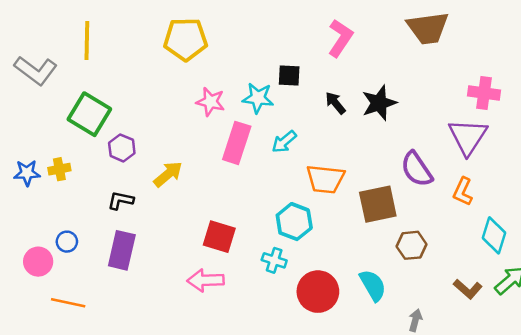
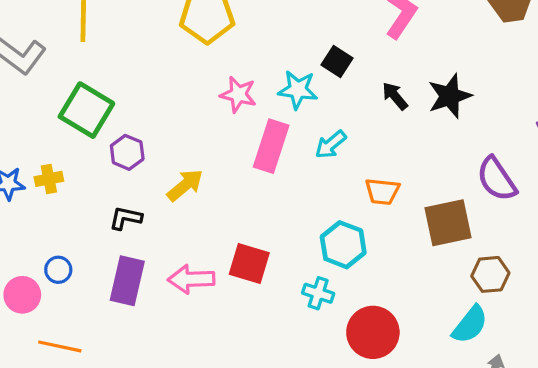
black square: (289, 75) -> (337, 62), turned 30
orange trapezoid: (325, 179) -> (382, 191), size x0.7
pink arrow: (205, 280) -> (191, 279), moved
cyan semicircle: (373, 285) -> (470, 325), moved, turned 68

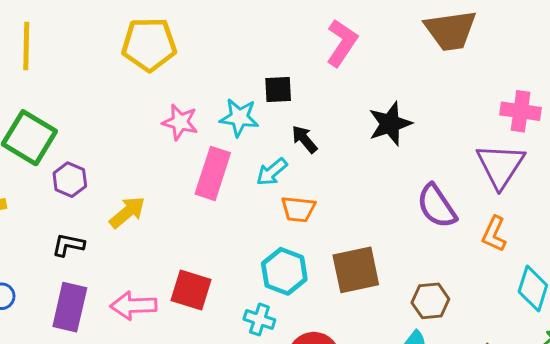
black square: (337, 62) -> (278, 89), turned -36
black arrow: (395, 96) -> (304, 139), moved
orange trapezoid: (382, 191) -> (298, 209), moved
brown square: (448, 223) -> (356, 270), moved

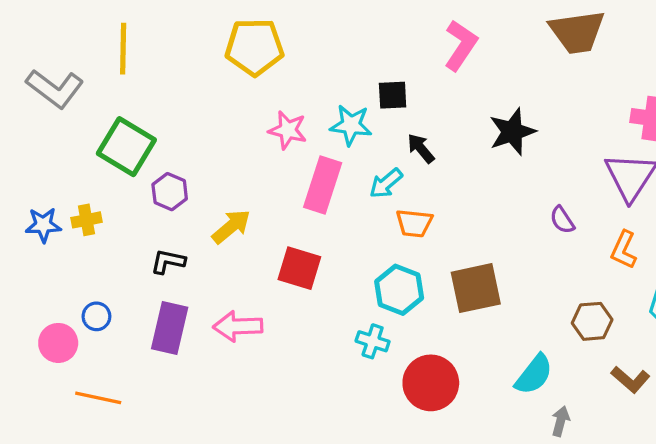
purple semicircle: (437, 206) -> (562, 220), size x0.6
red square: (191, 290) -> (299, 268), moved
brown hexagon: (430, 301) -> (592, 321), moved

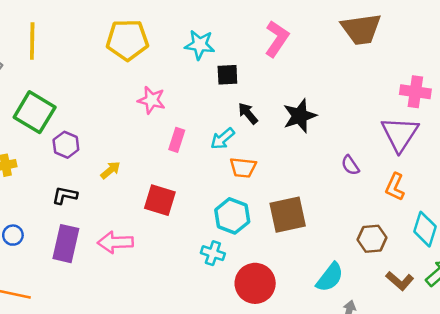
cyan star: (351, 125) -> (200, 45), moved
black star: (512, 132) -> (300, 116), moved
pink rectangle: (323, 185) -> (177, 140), size x0.6
yellow arrow: (231, 227) -> (111, 170), size x0.7

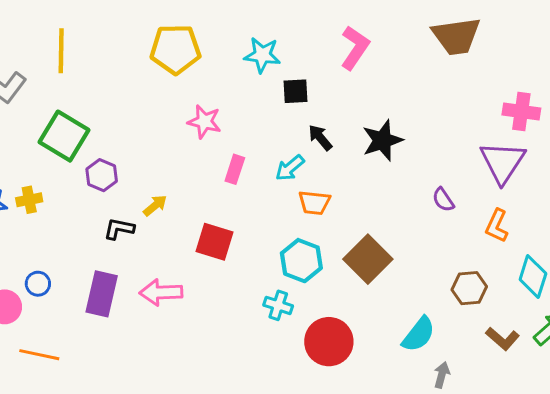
black L-shape: (65, 195) -> (119, 229), moved
brown square: (288, 215) -> (368, 259), turned -33

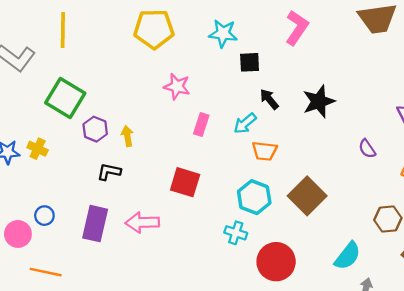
yellow cross: (29, 200) -> (38, 149), turned 36
yellow arrow: (155, 206) -> (127, 136), moved, turned -60

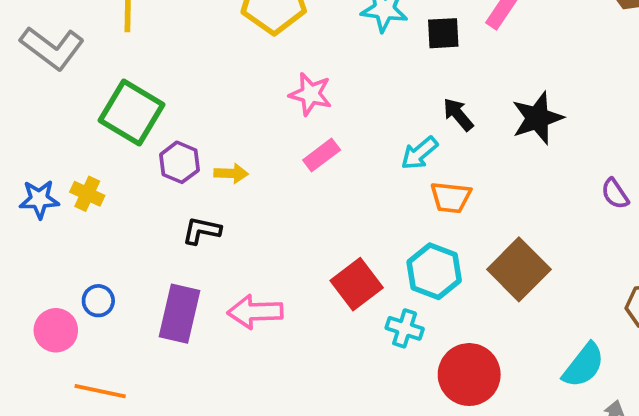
black square: (250, 62) -> (443, 33), moved
pink rectangle: (201, 125) -> (322, 155), moved, turned 35
yellow arrow: (127, 136) -> (231, 173), turned 102
red square: (185, 182) -> (357, 284), moved, turned 36

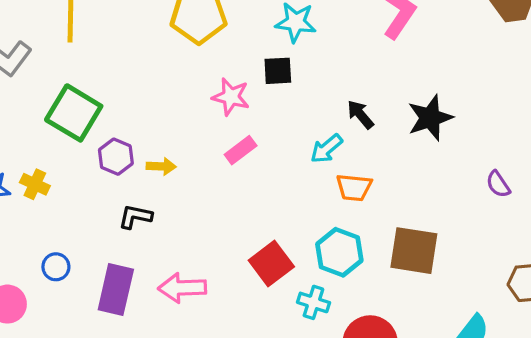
black square: (443, 33) -> (278, 71), moved
brown square: (519, 269) -> (414, 251), turned -36
blue circle: (98, 301) -> (56, 267), moved

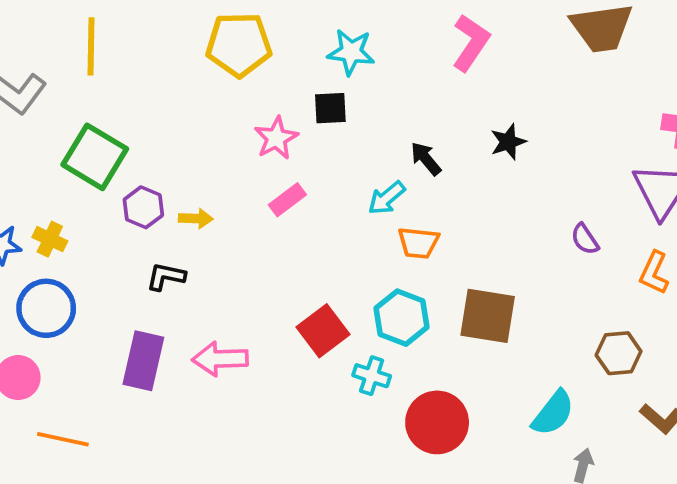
pink star: (231, 97) -> (276, 138), turned 30
black star: (430, 118) -> (508, 142), moved, size x0.7
blue circle: (56, 267) -> (46, 308), moved, size x1.8

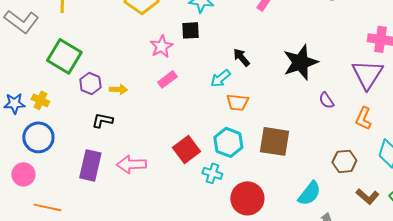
black star: (508, 142) -> (300, 62), moved, size x1.8

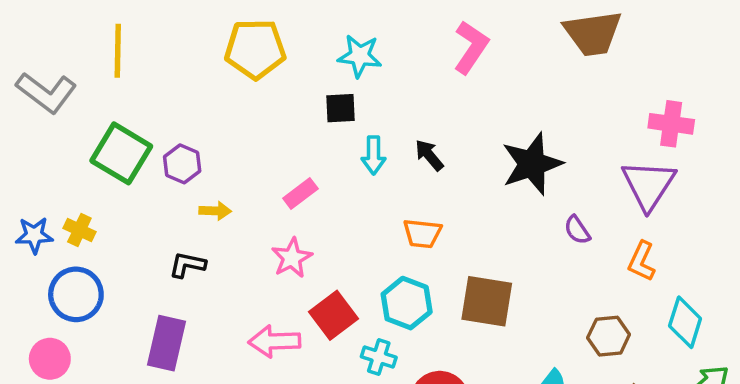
pink star: (161, 46) -> (292, 258), moved
cyan arrow: (220, 78) -> (374, 155), moved, turned -50
purple hexagon: (90, 83) -> (182, 164), moved
pink arrow: (131, 164) -> (274, 341), moved

